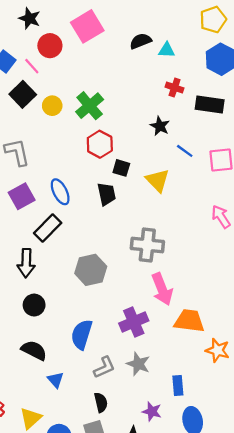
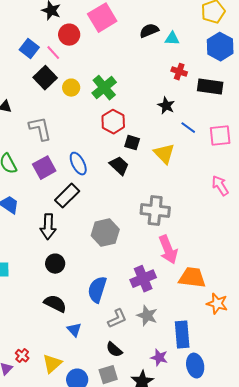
black trapezoid: (107, 194) -> (119, 166), turned -35
blue rectangle: (178, 385) -> (182, 335), size x1.5
black semicircle: (101, 402) -> (114, 350), turned 144

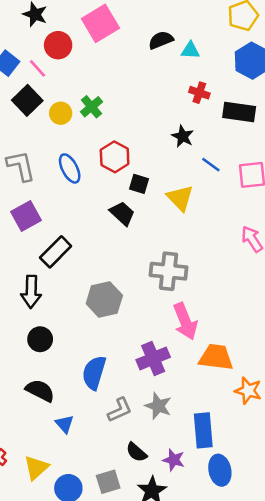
green cross: (104, 88) -> (91, 107), moved, size x0.7
blue ellipse: (78, 164) -> (70, 168), moved
black semicircle: (114, 350) -> (136, 452), moved

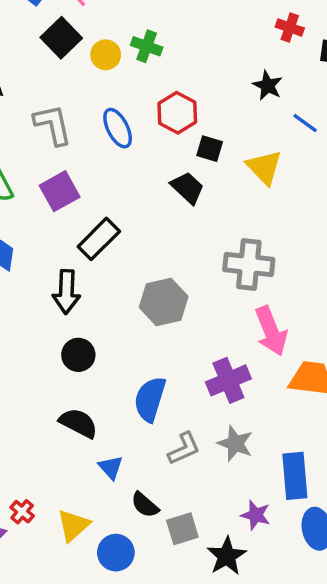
green cross: (91, 107) -> (147, 46), turned -30
black semicircle: (136, 452) -> (145, 505), moved
gray square: (108, 482) -> (182, 529), moved

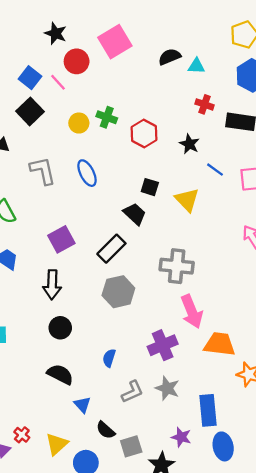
black square: (61, 38) -> (30, 111), moved
red hexagon: (177, 113) -> (144, 133), moved
purple square: (60, 191) -> (61, 239), moved
black rectangle: (99, 239) -> (111, 249), moved
blue semicircle: (150, 399) -> (109, 358), size x0.6

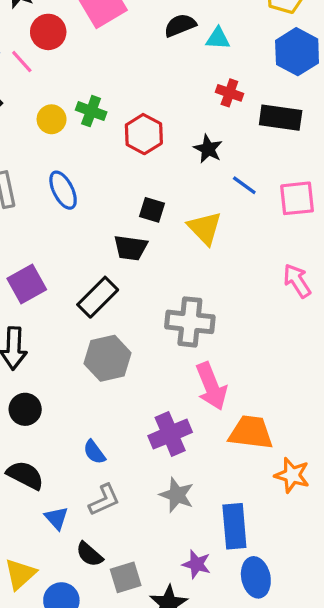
black trapezoid: (135, 214) -> (131, 248), turned 145
blue semicircle: (109, 358) -> (94, 452), turned -54
gray L-shape: (132, 392) -> (104, 500), moved

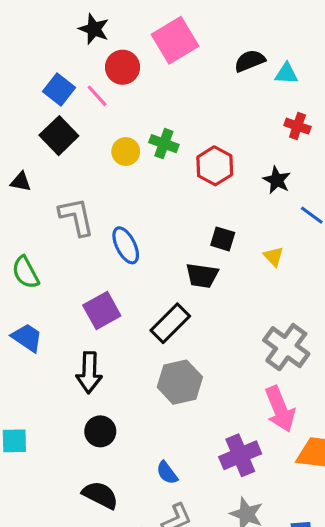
blue ellipse: (63, 190) -> (126, 245), moved
yellow triangle: (205, 228) -> (274, 256), size x0.6
gray cross: (190, 322) -> (286, 347), moved, turned 30

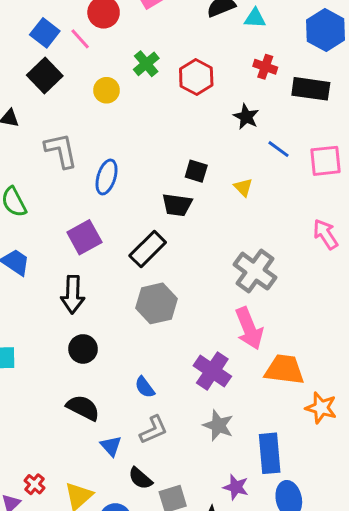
green cross: (164, 144) -> (146, 64), moved, turned 30
red hexagon: (215, 166) -> (196, 77), moved
blue ellipse: (126, 245) -> (107, 177), turned 44
purple cross: (240, 455) -> (212, 371), turned -33

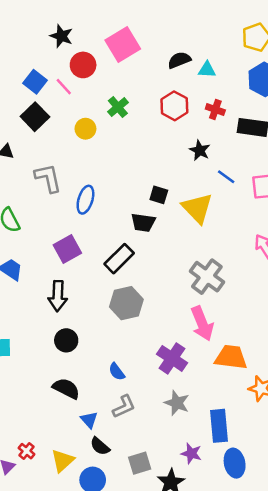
red hexagon: (196, 77) -> (174, 106), moved
yellow triangle: (243, 187) -> (197, 208), size x2.0
black semicircle: (140, 478) -> (100, 446), moved

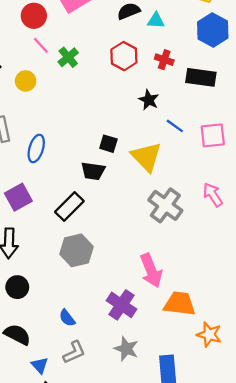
pink line: (64, 87) -> (41, 45), moved
yellow circle: (85, 129) -> (26, 81), moved
gray cross: (207, 277) -> (165, 205), moved

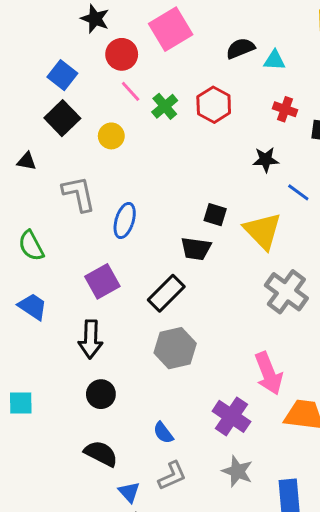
red hexagon: (124, 56) -> (214, 105), moved
black star: (149, 100) -> (266, 160), turned -30

